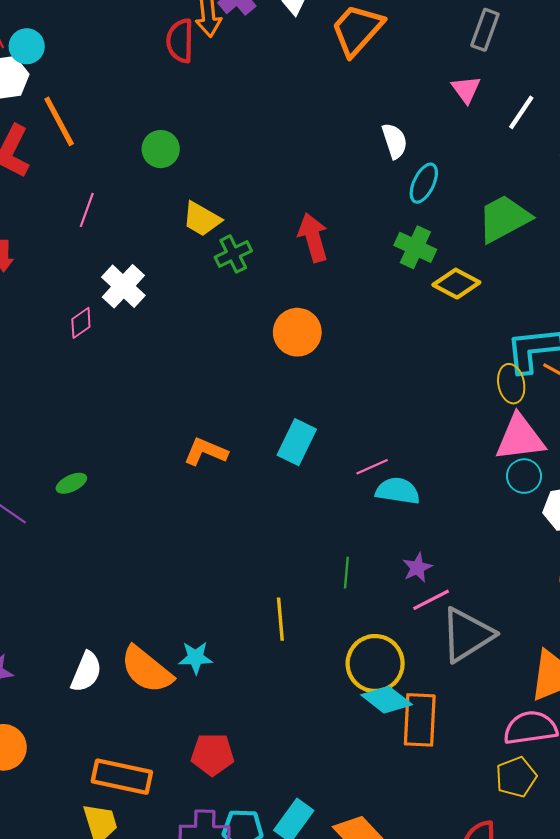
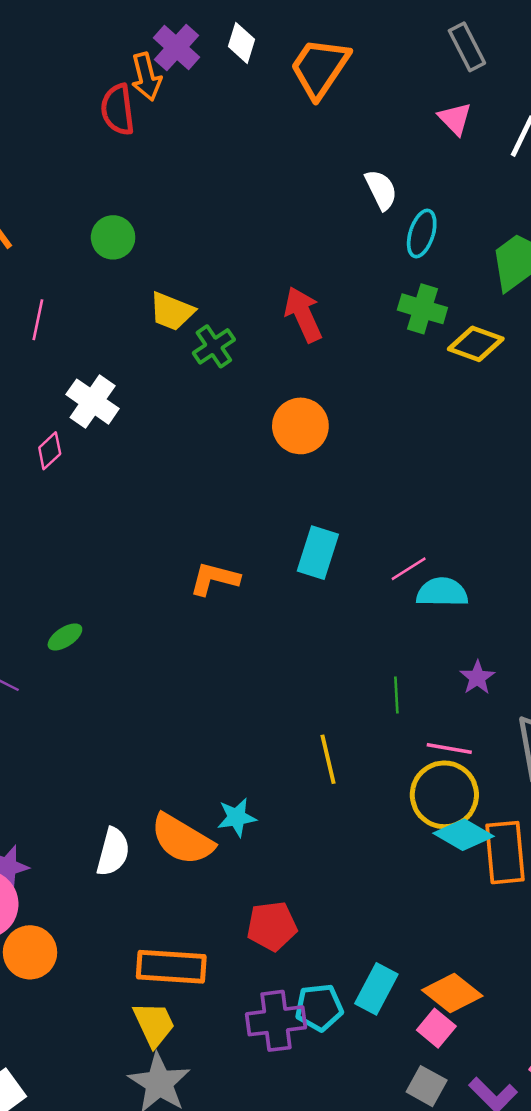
gray rectangle: (485, 30) -> (467, 47), turned -39
pink line: (431, 600) -> (449, 749), moved, turned 45

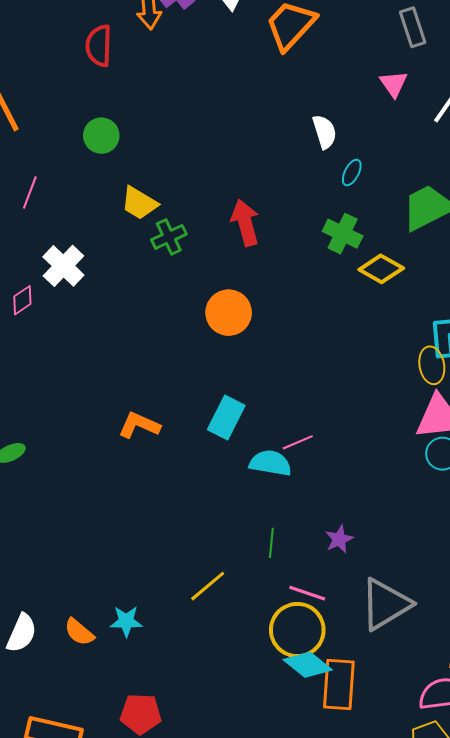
red semicircle: (118, 110) -> (99, 46), moved
cyan ellipse: (422, 234) -> (352, 173), size x0.7
cyan semicircle: (442, 592) -> (270, 463), moved
yellow line: (328, 759) -> (208, 586), turned 54
orange semicircle: (182, 839) -> (79, 632), size x0.6

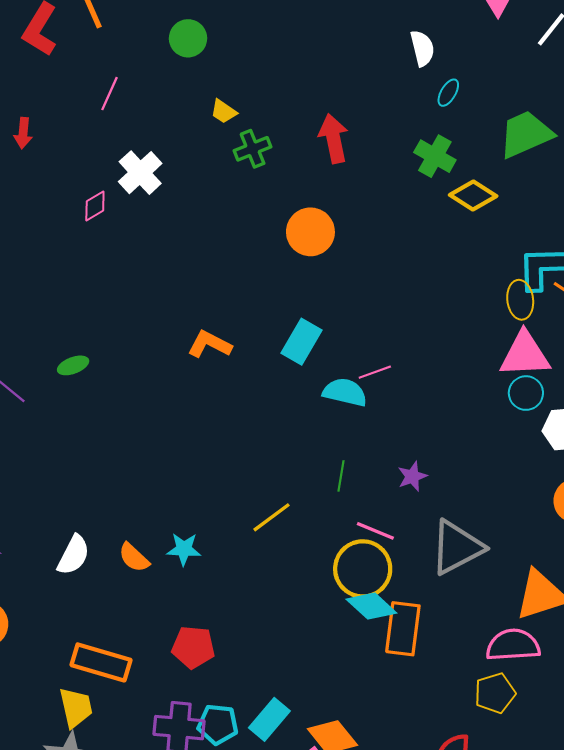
yellow trapezoid: (139, 203) -> (224, 111), size x0.7

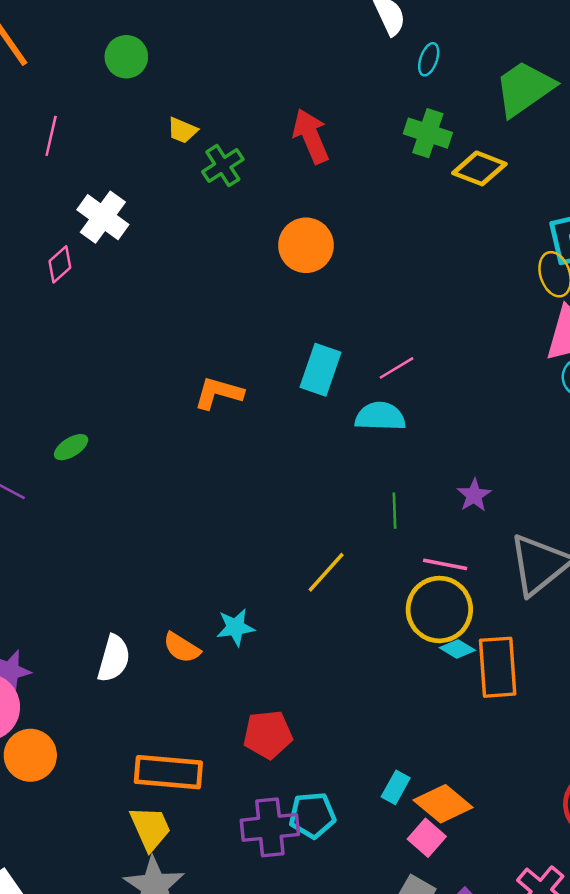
pink line: (375, 372) -> (396, 368), moved
cyan diamond: (371, 606) -> (457, 649), size x0.6
cyan rectangle: (269, 719) -> (396, 787), moved, size x0.7

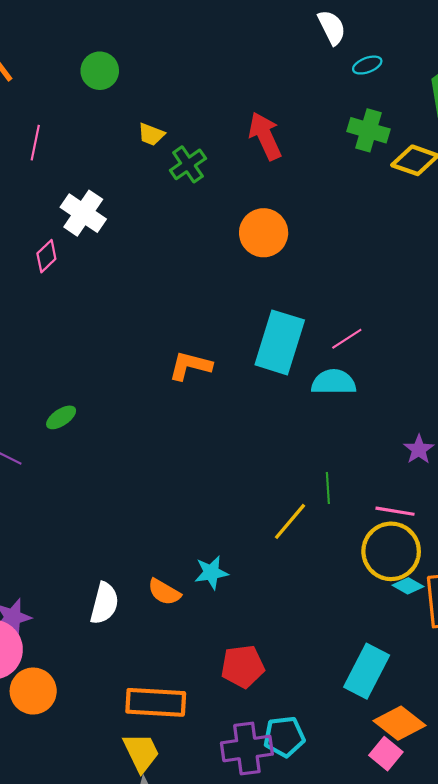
cyan ellipse: (429, 59) -> (367, 65), turned 52
cyan rectangle: (320, 370) -> (280, 342), size x1.4
green line: (394, 511) -> (328, 488), moved
cyan rectangle: (396, 787) -> (367, 671), moved, size x1.8

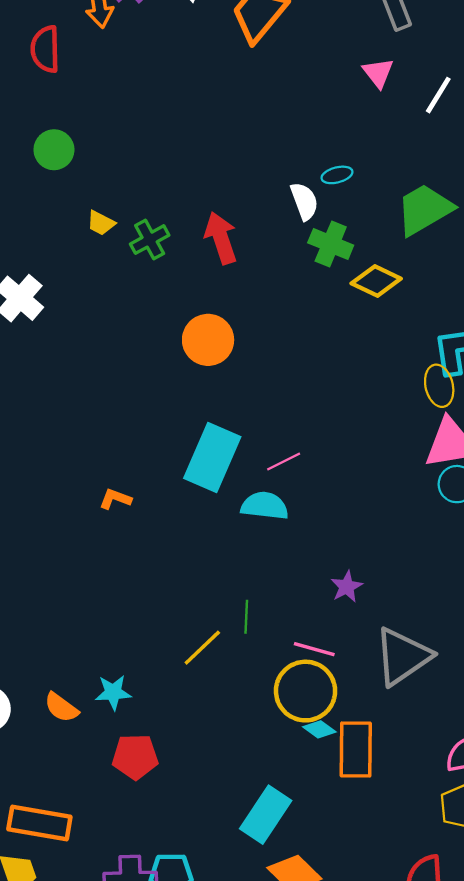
white semicircle: (332, 27) -> (304, 201), moved
green cross: (188, 164) -> (150, 240), moved
orange L-shape: (190, 366) -> (115, 499), moved, size x0.7
red pentagon: (243, 666) -> (135, 757), moved

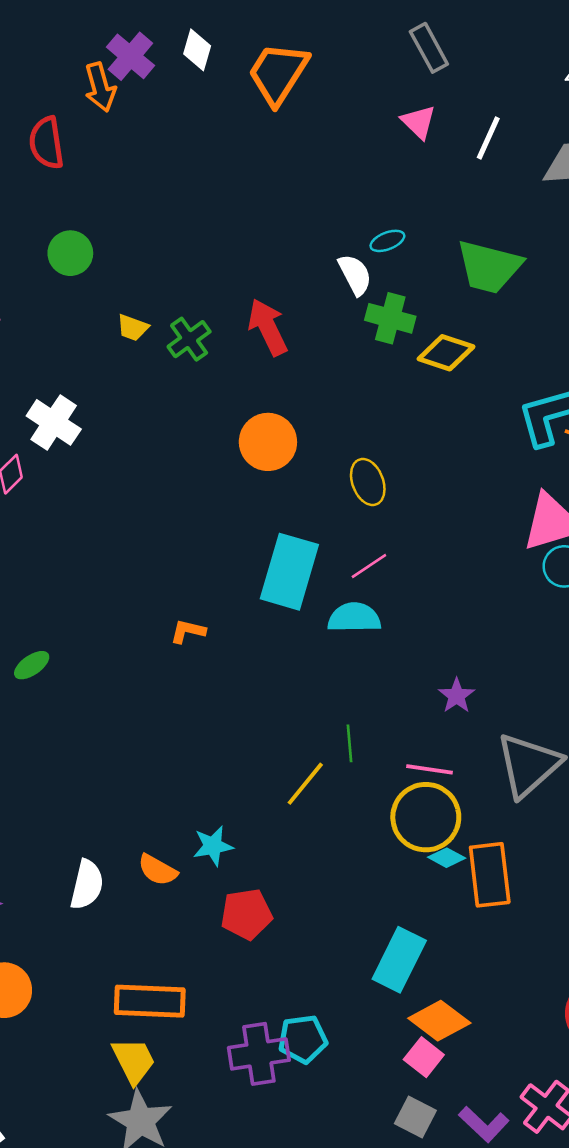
green trapezoid: (424, 209) -> (489, 267), turned -128
yellow ellipse: (439, 386) -> (368, 482), moved

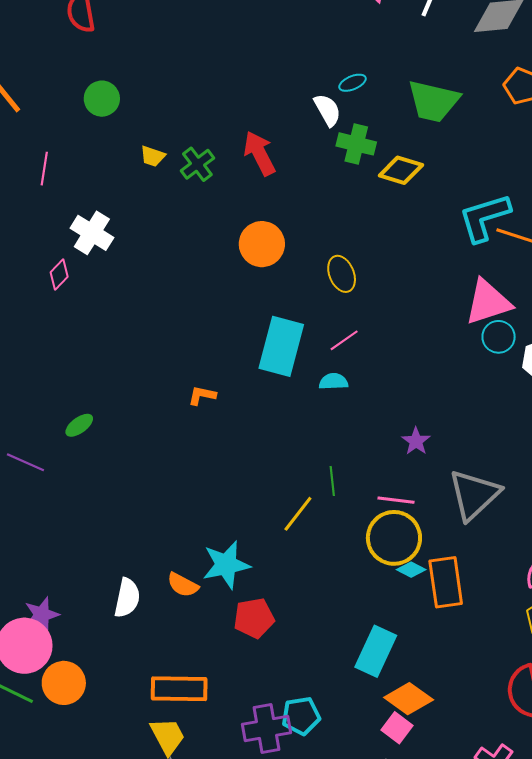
cyan semicircle: (354, 618) -> (333, 381), size x0.7
cyan star: (213, 846) -> (226, 565), size x1.5

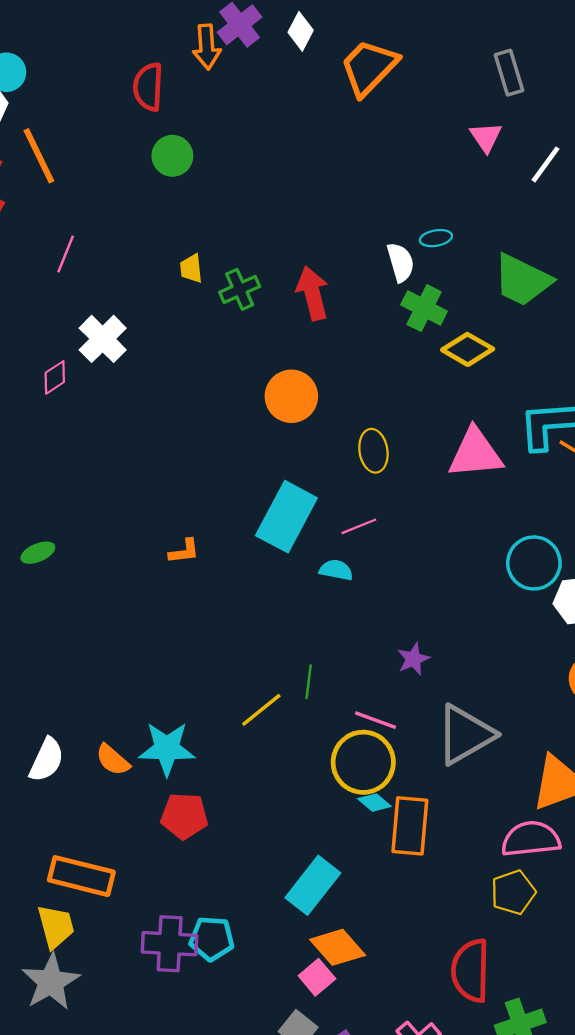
green circle: (102, 99) -> (172, 156), moved
yellow trapezoid: (153, 156) -> (191, 269), turned 52
pink triangle: (488, 302) -> (475, 453), moved
cyan circle: (499, 337) -> (534, 563), size x1.4
orange L-shape: (202, 395) -> (184, 551), turned 148

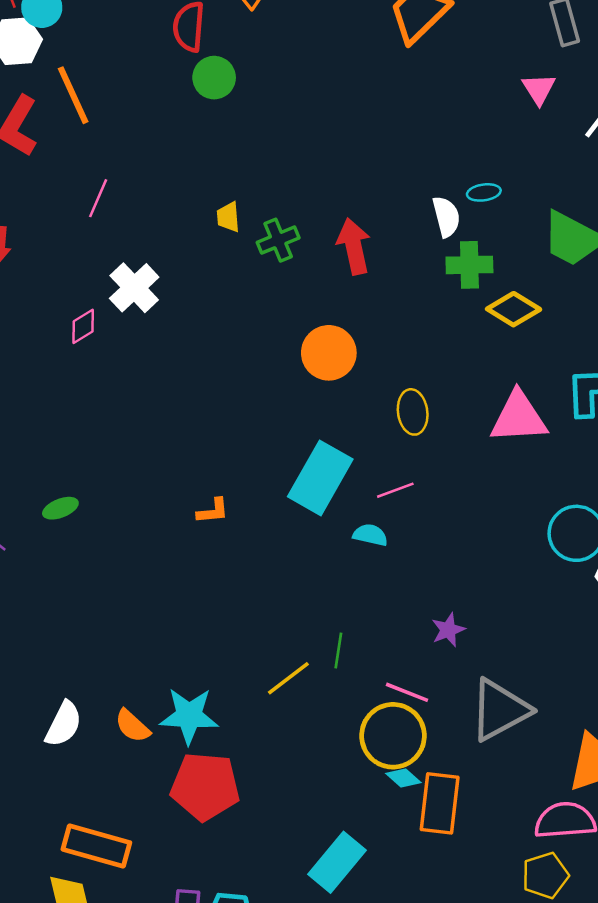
green circle: (172, 156) -> (214, 78), moved
green cross: (424, 308) -> (469, 265), turned -30
red pentagon: (184, 816) -> (205, 786), size x1.4

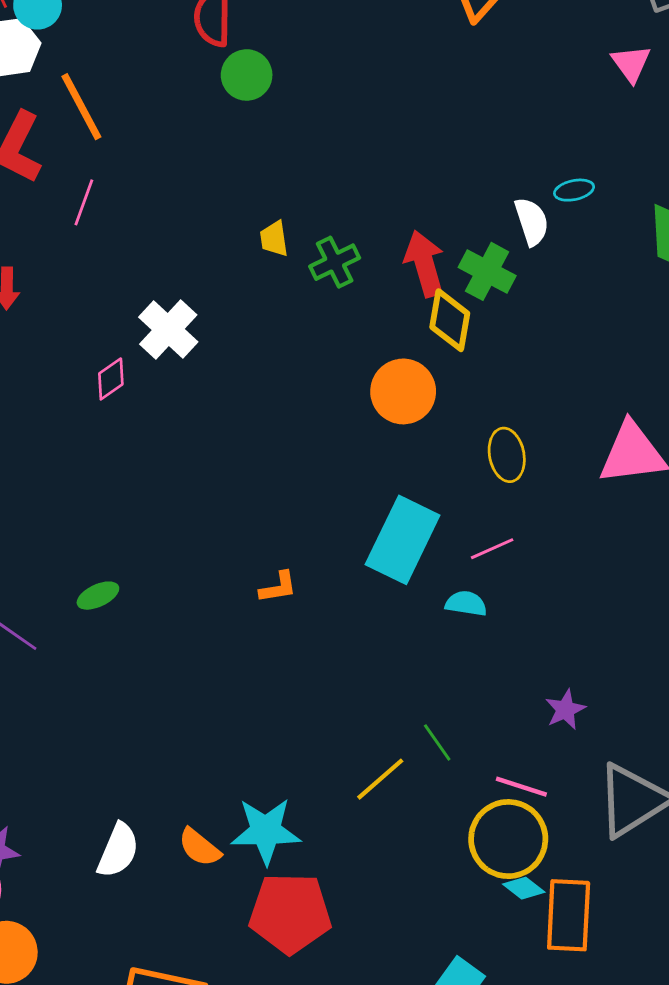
pink line: (98, 198) -> (84, 202), moved
green cross: (469, 265) -> (487, 271), moved, turned 33
yellow diamond: (514, 309) -> (450, 320), moved, turned 72
green line: (338, 650) -> (437, 742), turned -40

